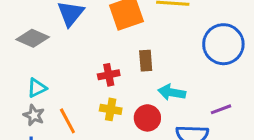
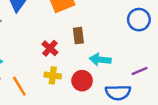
blue circle: (223, 44) -> (139, 20), size x0.7
red cross: (109, 75) -> (50, 48), turned -35

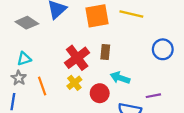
red cross: (50, 48) -> (77, 58), size x1.6
yellow cross: (53, 75) -> (74, 83), turned 32

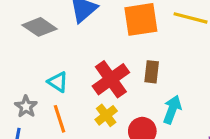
cyan triangle: (24, 59) -> (58, 82), moved, turned 48
cyan arrow: (120, 78) -> (172, 110), turned 90

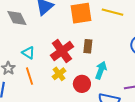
gray diamond: (40, 27) -> (17, 18), turned 30

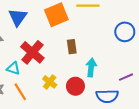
red cross: (62, 51) -> (32, 52), moved

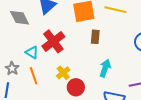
brown rectangle: (72, 47) -> (95, 37), moved
red circle: (75, 86) -> (76, 87), moved

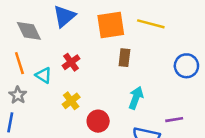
red cross: (53, 41) -> (71, 62), size x0.6
yellow cross: (63, 73) -> (71, 101), moved
orange line: (34, 76) -> (19, 63), moved

